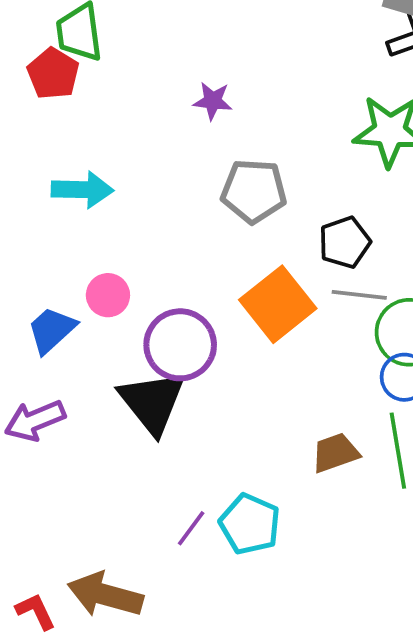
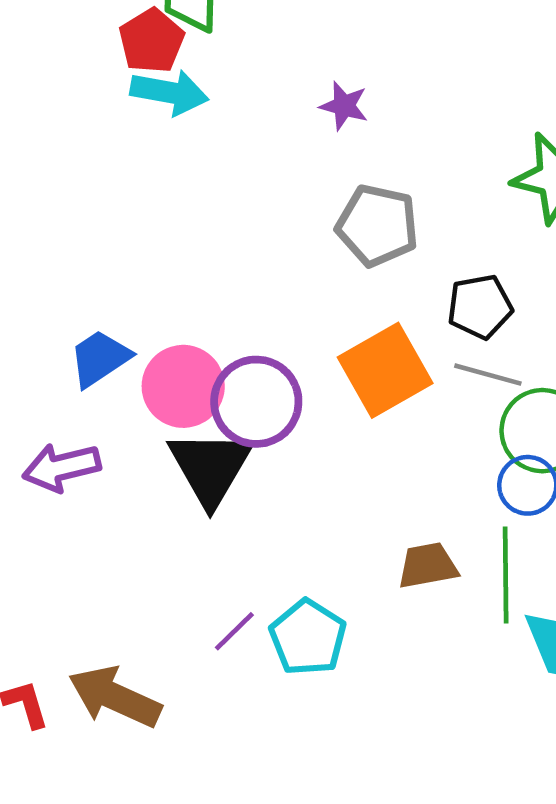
cyan arrow: (82, 190) -> (169, 92), moved
pink circle: (108, 295) -> (183, 386), moved, size x1.5

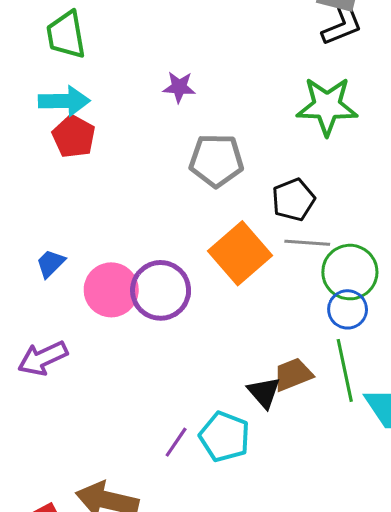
red pentagon: (152, 41) -> (74, 136), moved
blue trapezoid: (100, 358) -> (50, 263), moved, size x0.7
black triangle: (211, 467) -> (264, 392), moved, size x0.6

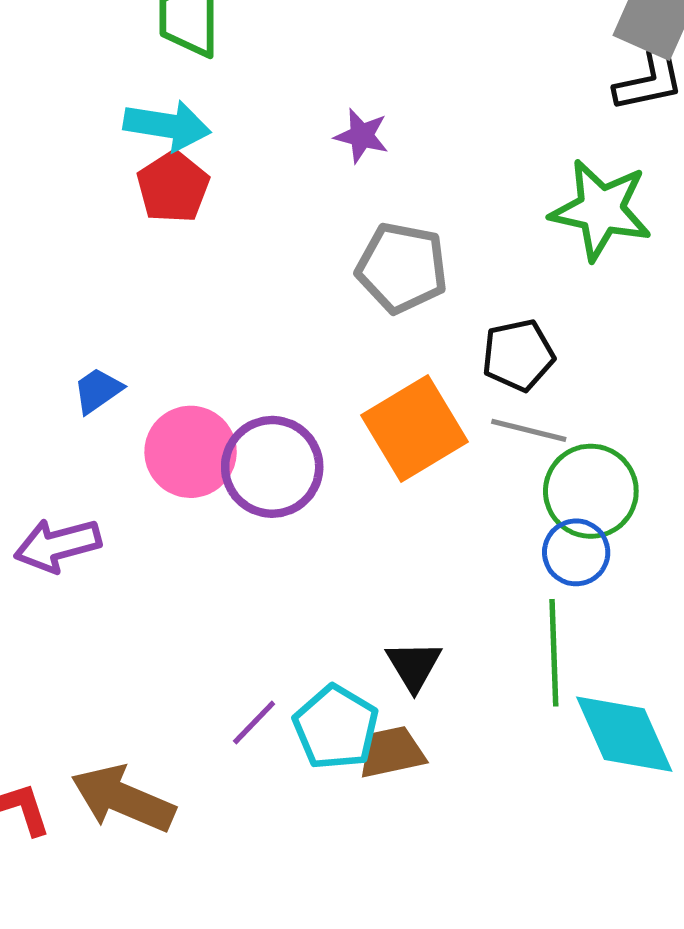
brown trapezoid: (293, 374) -> (392, 752), moved

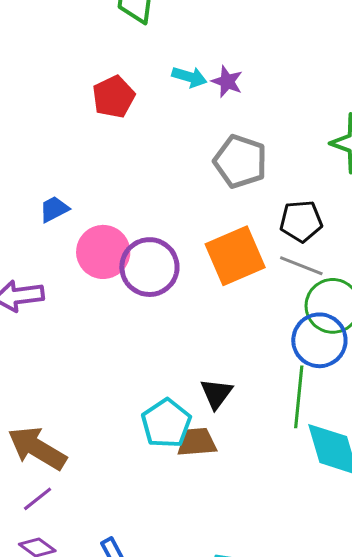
cyan arrow: (167, 125) -> (189, 77), moved, size x0.7
blue circle: (576, 552) -> (319, 340), size x1.4
purple line: (254, 723) -> (38, 499), moved

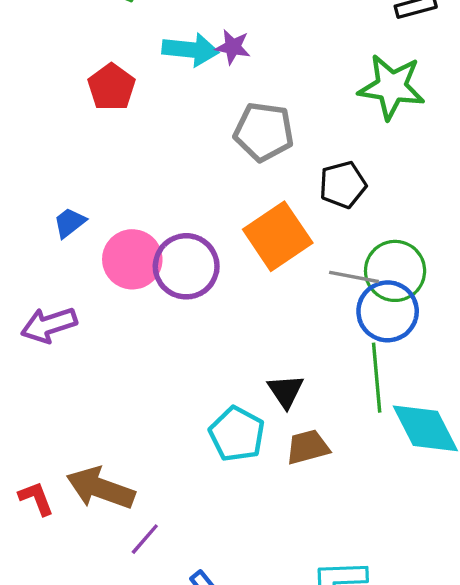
cyan arrow: (189, 77) -> (190, 50), size x1.4
gray line: (301, 266) -> (354, 277), moved
brown trapezoid: (197, 442) -> (308, 447), moved
purple line: (38, 499) -> (145, 539), moved

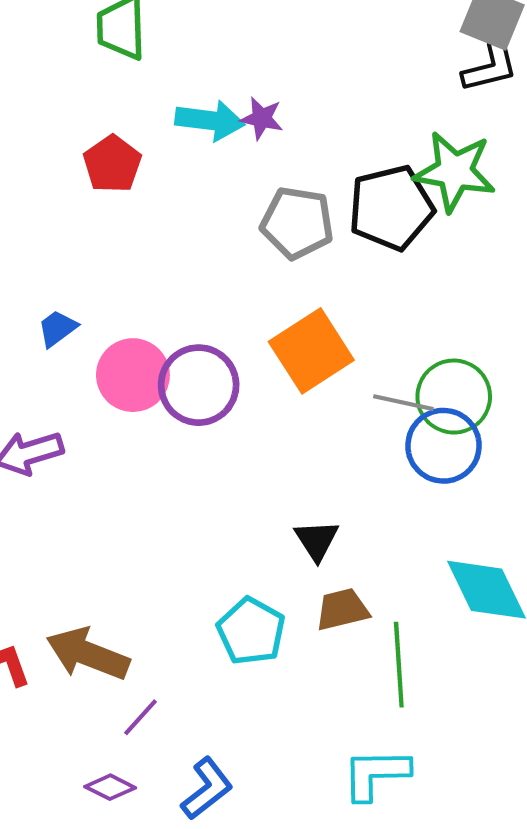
black pentagon: (343, 185) -> (391, 208), moved, size x1.5
green line: (377, 378) -> (399, 665), moved
cyan pentagon: (237, 434) -> (251, 631), moved

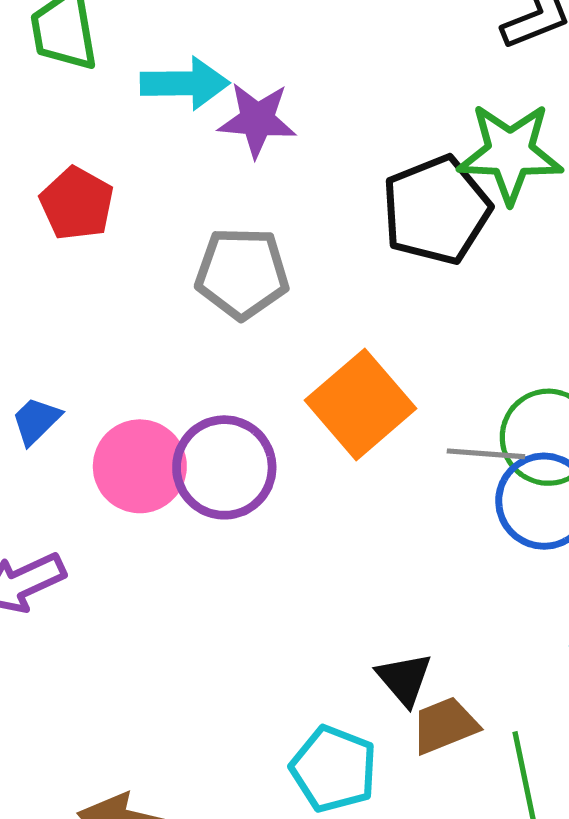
purple star: (262, 118) -> (257, 120), size x1.4
cyan arrow: (210, 120) -> (185, 83), moved
gray pentagon: (297, 223) -> (242, 273), moved
black triangle: (317, 540) -> (404, 679), moved

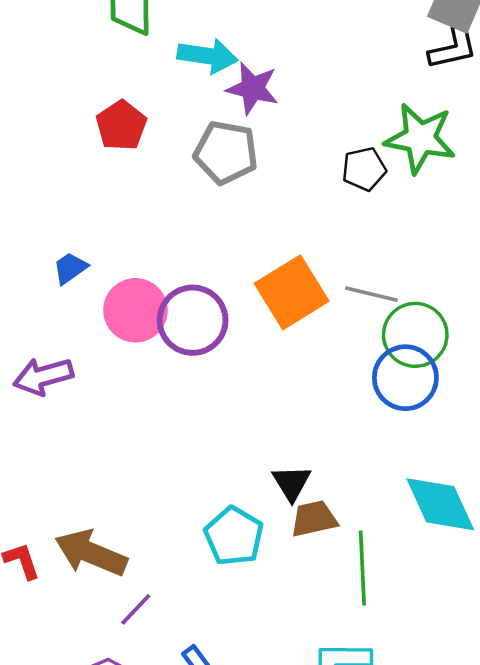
black pentagon: (436, 210) -> (364, 169), size x0.6
gray pentagon: (242, 273) -> (226, 152), moved
gray line: (486, 454) -> (371, 294), moved

